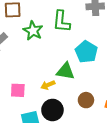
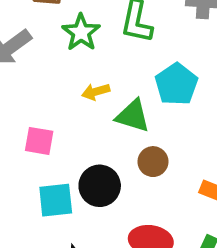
yellow arrow: (48, 85) -> (96, 92), moved
brown circle: (86, 100) -> (153, 162), moved

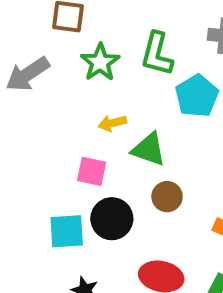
cyan pentagon: (176, 84) -> (197, 96), moved
pink square: (39, 141) -> (92, 171), moved

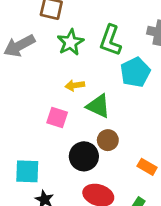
black circle: (112, 219) -> (84, 156), moved
cyan square: (67, 231) -> (27, 171), moved

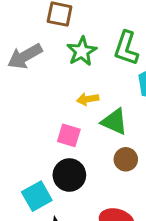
black circle: (84, 156) -> (69, 175), moved
cyan square: (27, 171) -> (37, 196), turned -30

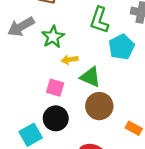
green star: (82, 51) -> (53, 37), moved
brown circle: (126, 159) -> (99, 106), size x1.5

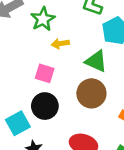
green triangle: (90, 77) -> (96, 61), moved

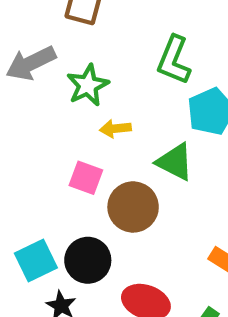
brown circle: (91, 93) -> (133, 207), moved
black circle: (45, 106) -> (88, 260), moved

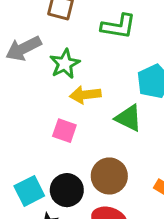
green L-shape: (174, 60) -> (118, 26), moved, turned -102
yellow arrow: (115, 129) -> (85, 95), size x1.4
brown circle: (133, 207) -> (109, 176), moved

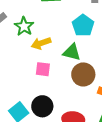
pink square: (64, 131) -> (43, 69), moved
brown circle: (109, 176) -> (83, 74), moved

